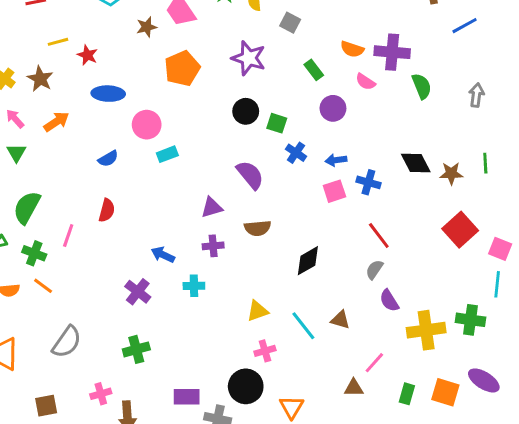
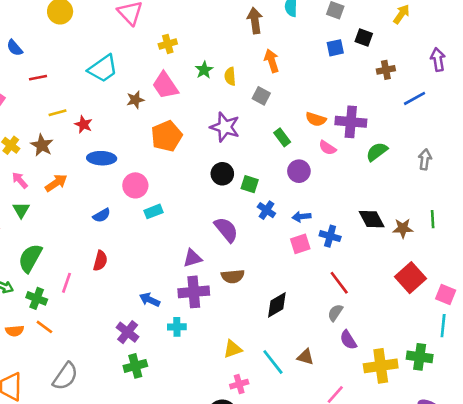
green semicircle: (422, 86) -> (377, 152), turned -105
purple cross: (213, 246) -> (194, 292), size x1.6
green cross: (136, 349) -> (135, 366), moved

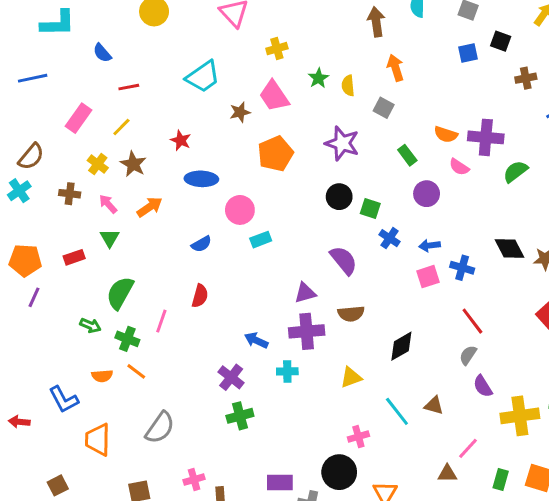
yellow line: (57, 113) -> (121, 127), moved, turned -30
yellow triangle: (233, 349) -> (351, 377), moved

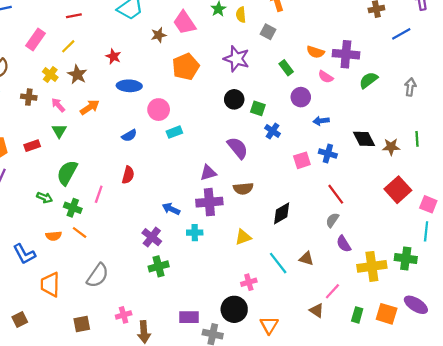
blue arrow: (430, 246) -> (321, 121), moved
brown triangle: (447, 474) -> (317, 310), turned 35

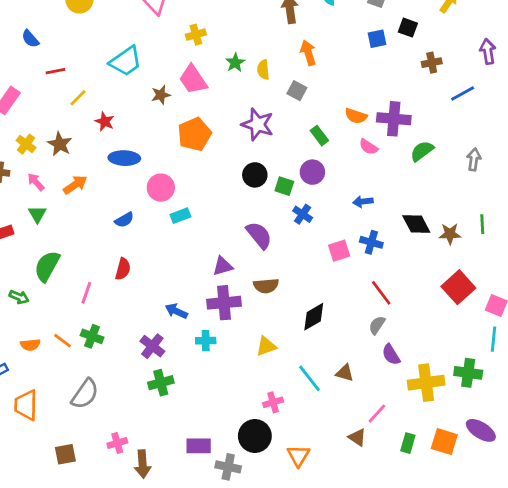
yellow line: (68, 46) -> (78, 98), moved
purple circle: (301, 97) -> (312, 172), moved
green cross: (73, 208) -> (92, 336), moved

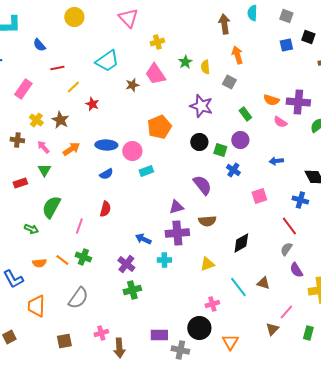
orange pentagon: (194, 134) -> (159, 127), moved
blue ellipse: (124, 158) -> (106, 145), moved
blue cross: (371, 242) -> (300, 200), moved
brown triangle: (357, 437) -> (272, 329), turned 40

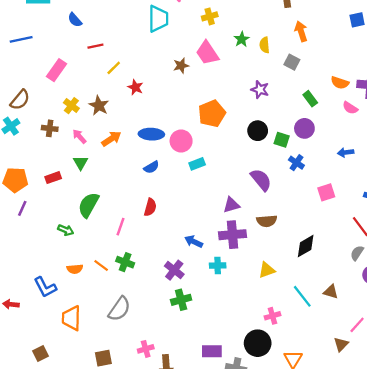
cyan trapezoid: (107, 61) -> (158, 19), moved, turned -55
purple star: (201, 106) -> (260, 90), size x0.7

